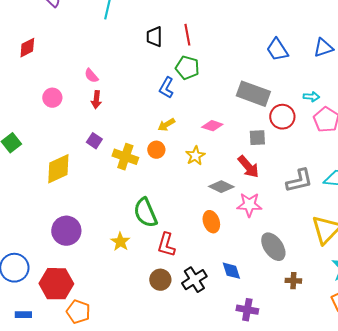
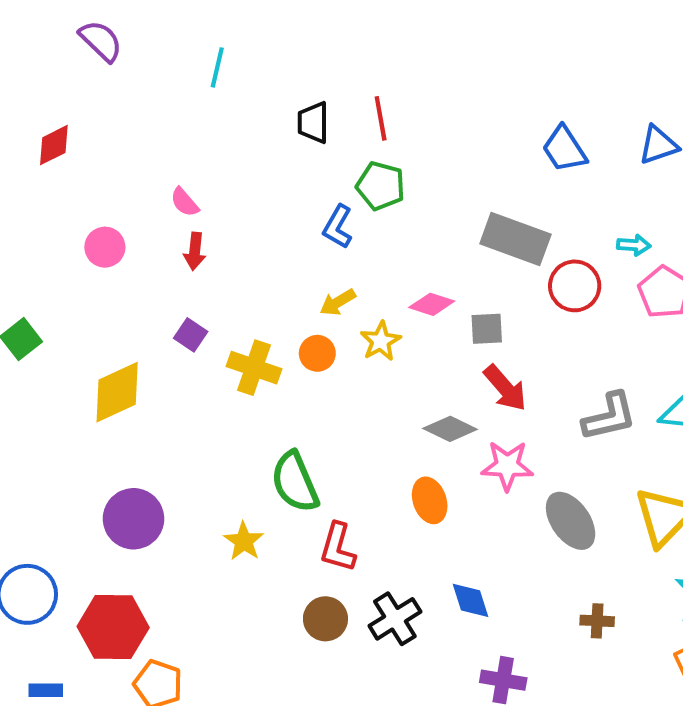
gray square: (257, 138) -> (487, 329), moved
yellow star: (195, 156) -> (381, 341), moved
gray ellipse: (273, 247) -> (571, 521), moved

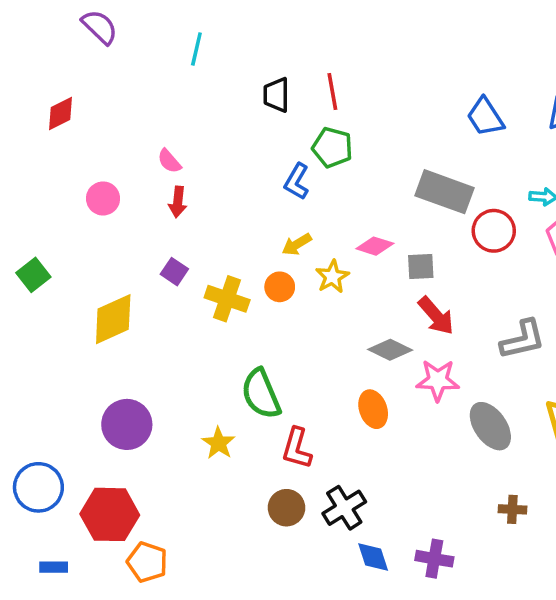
blue diamond: (470, 600) -> (373, 557), moved

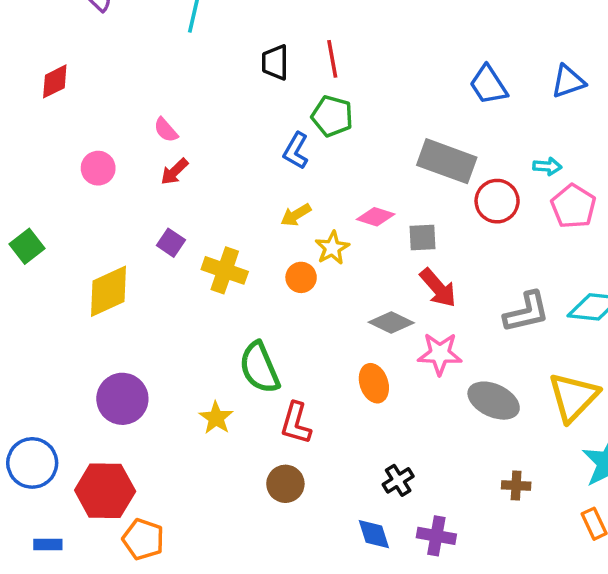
red arrow: (178, 202) -> (174, 172), turned 40
orange circle: (280, 287) -> (301, 277), moved
gray ellipse: (490, 426) -> (494, 401), turned -30
black cross: (344, 508) -> (398, 480), moved, size x0.7

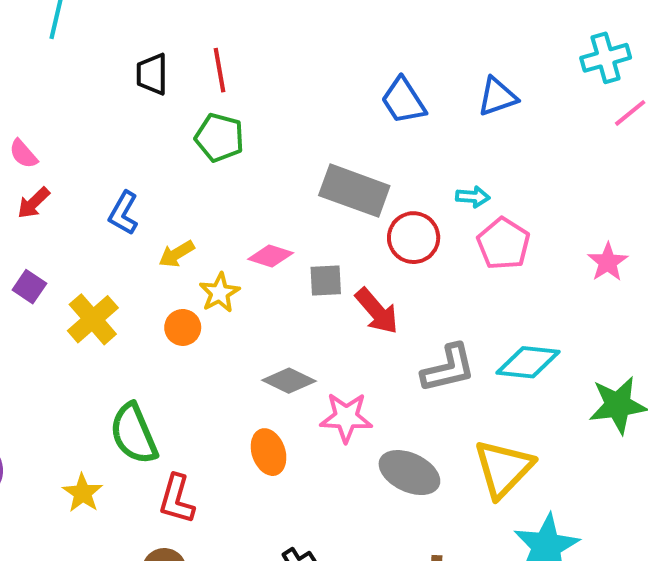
blue L-shape: (296, 151) -> (123, 213), moved
yellow cross: (225, 270) -> (93, 319), turned 30
red arrow: (438, 288) -> (377, 311), moved

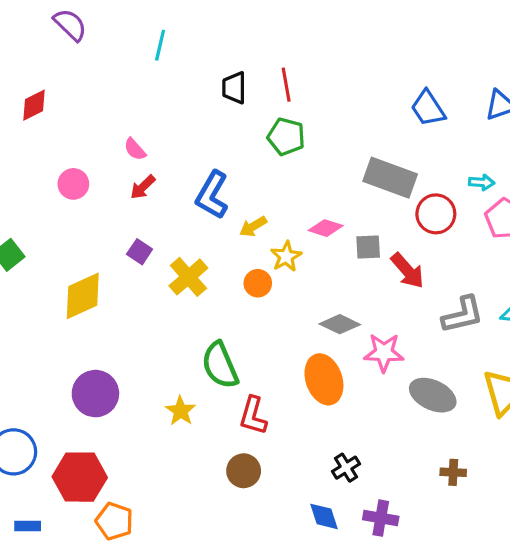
blue L-shape: (123, 213) -> (212, 195), size x1.4
orange ellipse: (269, 452) -> (324, 379), size x1.4

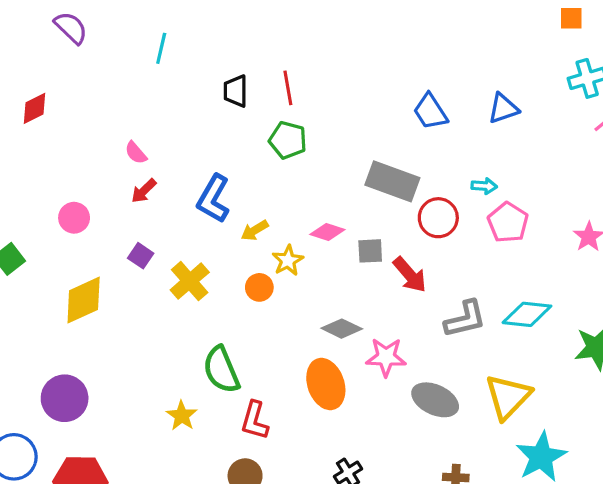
pink circle: (73, 184) -> (74, 218), moved
purple circle: (95, 394) -> (65, 398), moved

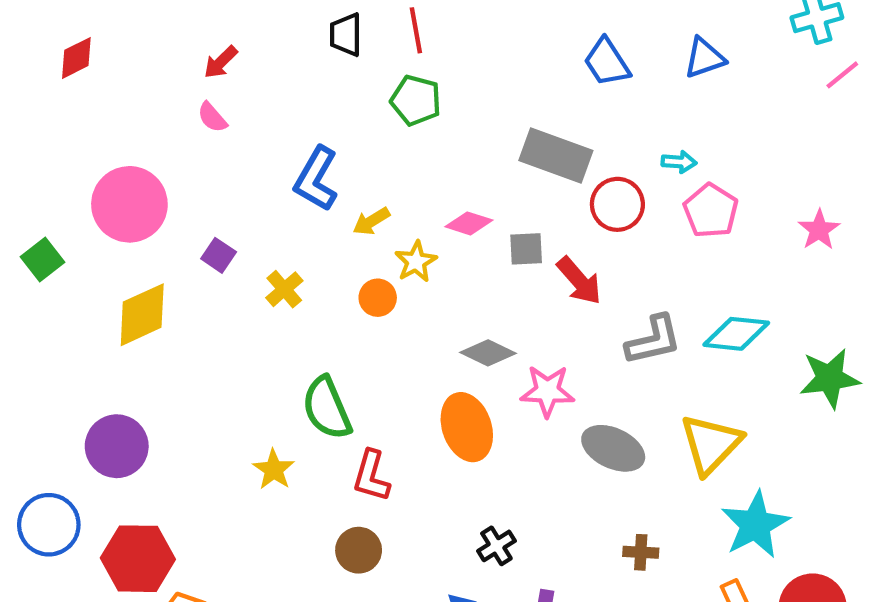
red arrow: (144, 191) -> (221, 62), moved
pink circle: (74, 218) -> (129, 204), size x1.8
yellow cross: (190, 281) -> (284, 289), size x0.7

